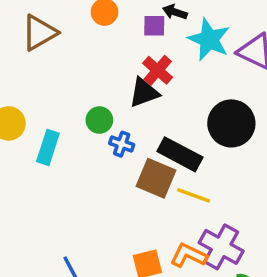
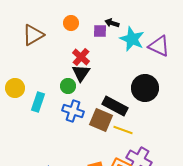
red cross: (158, 70) -> (81, 57), moved
black triangle: (144, 93) -> (81, 73), moved, turned -36
blue cross: (122, 144) -> (73, 111), moved, size x1.5

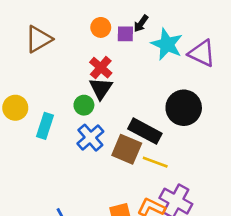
orange circle: (71, 23) -> (101, 27), moved
black arrow: (112, 23) -> (141, 24), turned -72
blue cross: (73, 111) -> (90, 138), turned 30

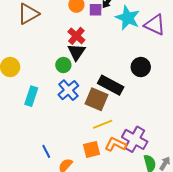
black circle: (184, 108) -> (141, 67), size x0.7
cyan rectangle: (45, 126) -> (31, 96), moved
yellow line: (155, 162) -> (103, 124), moved, turned -42

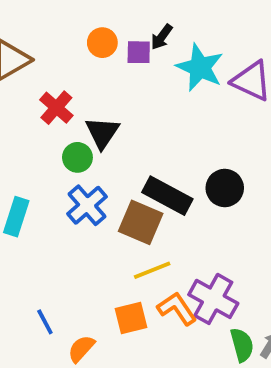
red cross: (76, 36) -> (56, 108), moved
black circle: (141, 67) -> (225, 188), moved
orange L-shape: (116, 144) -> (177, 309), turned 30

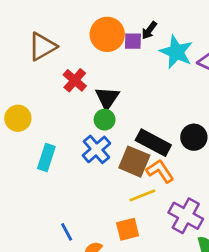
orange circle: (102, 43) -> (107, 34), size x1.6
green circle: (77, 157) -> (105, 120), moved
orange L-shape: (177, 309) -> (160, 171), moved

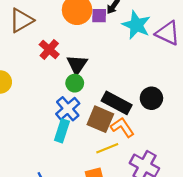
cyan rectangle: (46, 158) -> (62, 131), moved

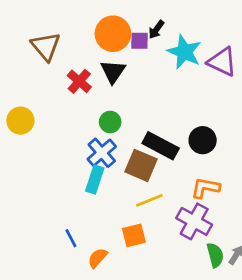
brown triangle: (21, 20) -> (46, 46), turned -40
black triangle: (77, 65) -> (113, 72), moved
orange L-shape: (122, 127) -> (205, 188), moved, turned -45

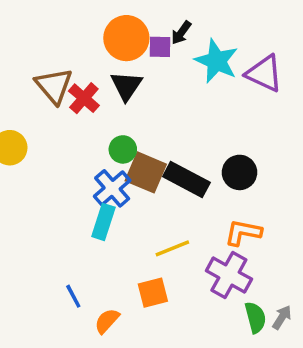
brown triangle: (46, 46) -> (54, 86), moved
brown square: (141, 165) -> (146, 172), moved

